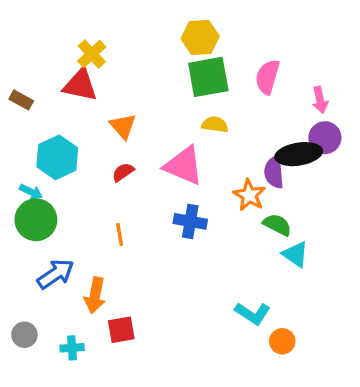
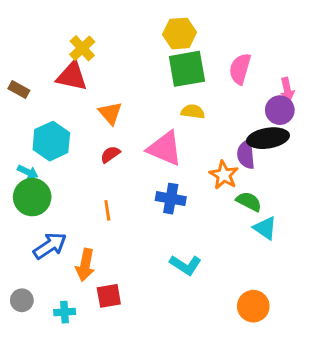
purple circle: (325, 138) -> (280, 110), moved
cyan L-shape: (253, 313) -> (185, 265), moved
orange circle: (282, 341) -> (253, 306), size x1.4

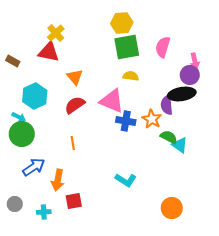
red semicircle: (110, 154) -> (75, 105), size x1.5
blue cross: (171, 199) -> (126, 121), moved
cyan triangle: (265, 228) -> (180, 145), moved

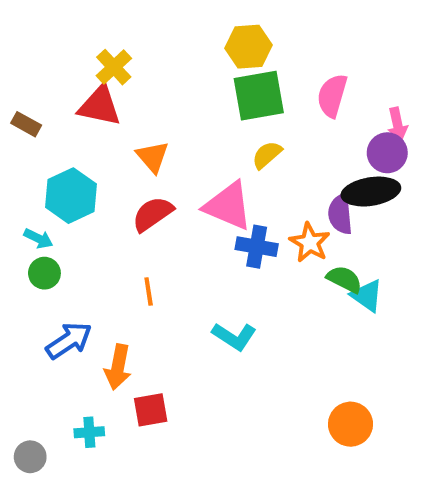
yellow semicircle: (131, 76) -> (267, 155), turned -49
green circle: (22, 134) -> (44, 273), size x0.6
cyan L-shape: (126, 180) -> (234, 336), moved
gray circle: (15, 204) -> (30, 457), moved

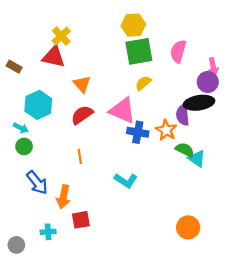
blue arrow: (69, 340) -> (37, 183), turned 85

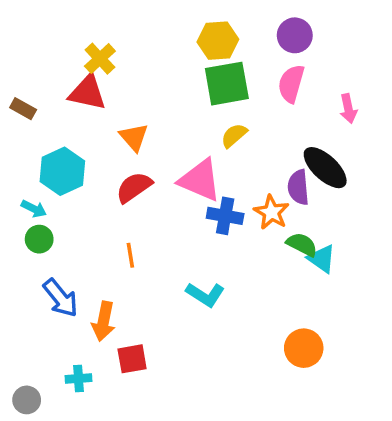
purple circle: (208, 82) -> (295, 35), moved
black ellipse: (199, 103) -> (325, 168), turned 52
orange circle: (188, 227) -> (304, 348), moved

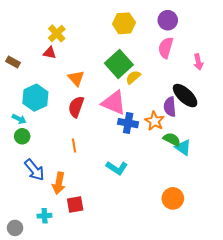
green square: (227, 84) -> (119, 64), moved, turned -32
red triangle: (87, 93) -> (50, 53), size x0.6
red semicircle: (134, 187) -> (76, 107), turned -35

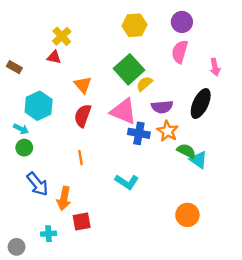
black ellipse: (185, 96) -> (201, 104), turned 72
purple semicircle: (170, 107) -> (162, 107), moved, turned -90

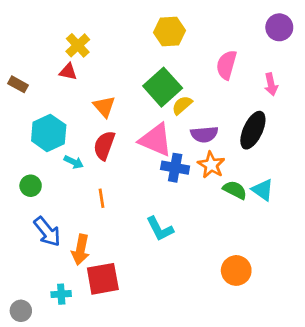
purple circle: (182, 22) -> (279, 27), moved
cyan arrow: (21, 129) -> (74, 162), moved
cyan triangle: (198, 160) -> (263, 190), moved
cyan L-shape: (127, 182) -> (160, 229), turned 30
red square: (82, 222) -> (103, 279), size x1.4

